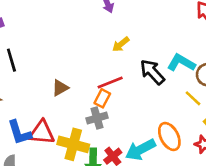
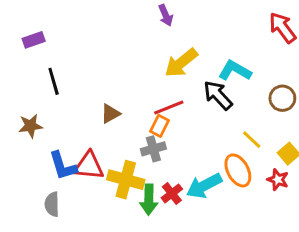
yellow arrow: (121, 44) -> (181, 63), size x1.6
cyan L-shape: (181, 63) -> (235, 71), moved
yellow line: (193, 98) -> (252, 140), moved

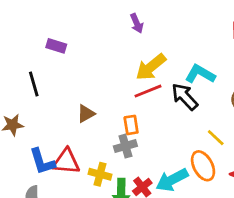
purple rectangle: (34, 40) -> (56, 46), moved, turned 36
red line: (169, 107) -> (148, 91), moved
orange rectangle: (160, 126) -> (131, 125), turned -36
yellow cross: (126, 180) -> (100, 174), size x0.7

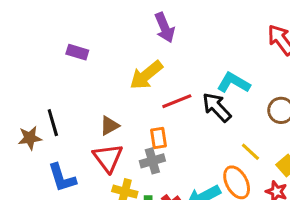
purple arrow: (137, 23) -> (165, 28), size x1.4
yellow arrow: (151, 67) -> (146, 75), moved
black line: (34, 84) -> (53, 123), moved
red triangle: (66, 162) -> (108, 158), moved, turned 48

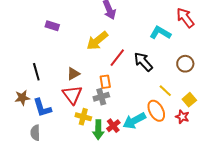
cyan L-shape: (234, 83) -> (160, 33), moved
red line: (177, 101) -> (117, 58), turned -30
brown star: (30, 138) -> (22, 98), moved

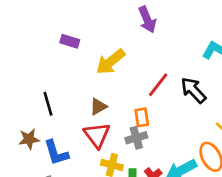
yellow arrow: (97, 41) -> (111, 62), moved

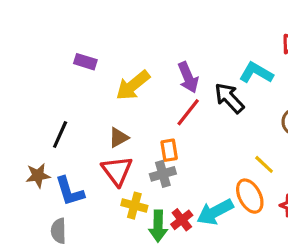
purple arrow: (147, 20) -> (188, 77), moved
black arrow: (193, 90) -> (229, 98), moved
black line: (48, 104) -> (60, 134), turned 40

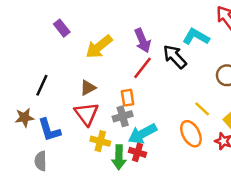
purple rectangle: (85, 62) -> (62, 28), turned 35
cyan arrow: (215, 212) -> (143, 134), moved
red cross: (182, 220) -> (138, 152), turned -35

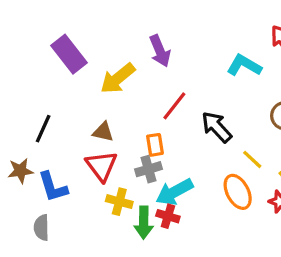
purple rectangle: (62, 28) -> (69, 54), size x1.6
purple arrow: (143, 40) -> (160, 51), moved
black arrow: (175, 57) -> (217, 127), moved
brown triangle: (88, 88) -> (103, 132), turned 42

